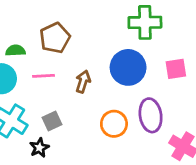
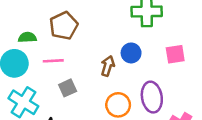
blue circle: (128, 67) -> (131, 53), size x0.6
brown arrow: (83, 82) -> (108, 66), moved
gray square: (52, 121) -> (68, 88), moved

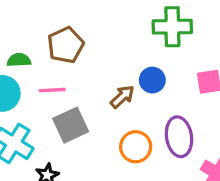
brown arrow: (108, 66) -> (122, 97), turned 30
gray square: (68, 88) -> (71, 125), size x1.5

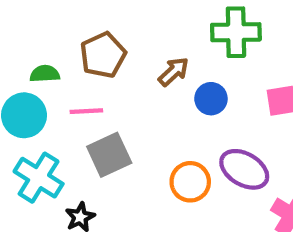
brown arrow: (122, 97) -> (174, 72), moved
purple ellipse: (179, 137) -> (244, 169), turned -51

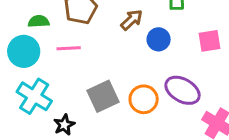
gray square: (109, 155) -> (103, 96), moved

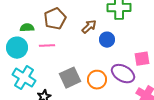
pink square: (209, 41) -> (142, 59), moved

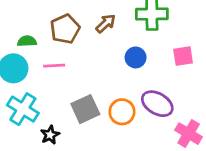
brown arrow: (89, 27) -> (106, 24), moved
pink square: (142, 59) -> (183, 56), moved

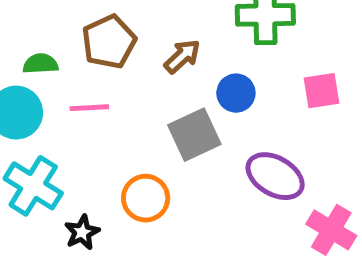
brown arrow: (106, 24) -> (182, 56), moved
gray square: (85, 109) -> (194, 135), moved
orange circle: (122, 112) -> (146, 198), moved

